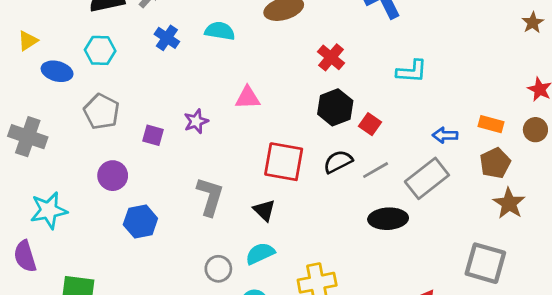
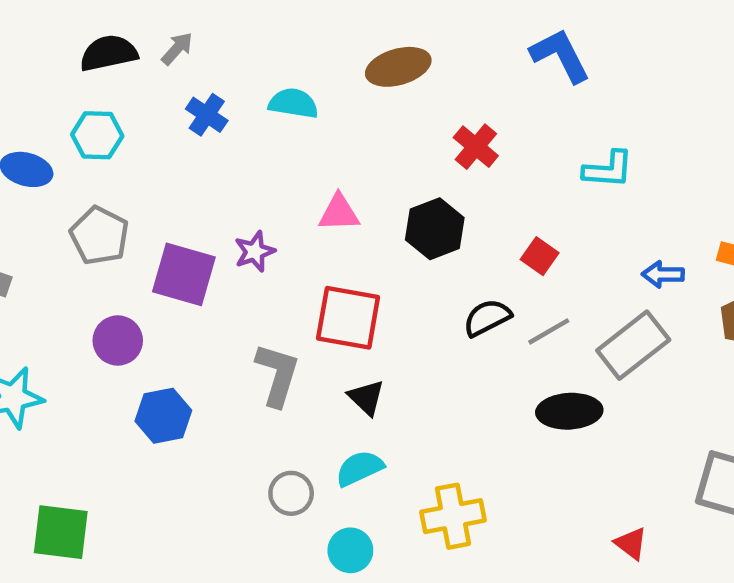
black hexagon: (335, 107) -> (435, 229), moved
purple square: (153, 135) -> (184, 274), size x1.8
red square: (284, 162) -> (348, 318), moved

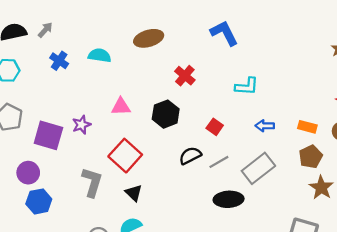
blue arrow: (663, 274) -> (265, 126), moved
red square: (348, 318) -> (125, 156), turned 32
purple circle: (118, 341) -> (28, 173), moved

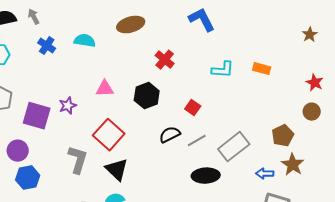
gray arrow: (45, 30) -> (34, 17), turned -70
blue arrow: (265, 126) -> (265, 174), moved
orange rectangle: (307, 127) -> (262, 69), moved
black triangle: (134, 193) -> (117, 170), size x1.4

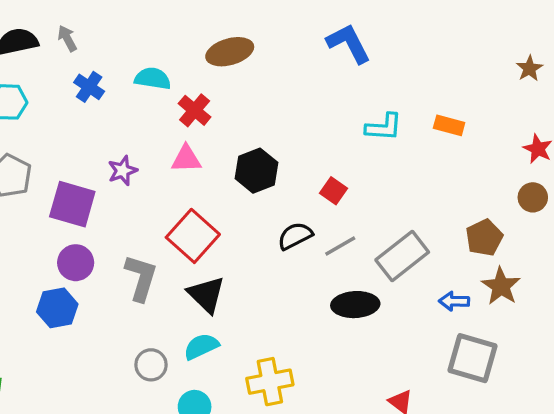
red cross: (165, 60) -> (195, 110), moved
purple star: (68, 106) -> (123, 171), moved
purple circle: (18, 151) -> (76, 263), moved

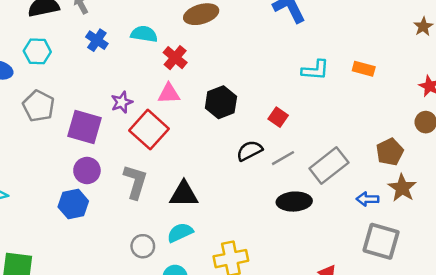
red square: (193, 236) -> (149, 130), moved
black triangle: (206, 295) -> (184, 194), turned -44

